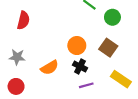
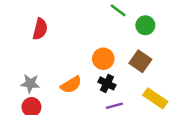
gray star: (17, 57) -> (30, 83), moved

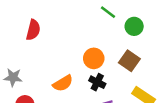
gray star: (30, 83) -> (13, 77), moved

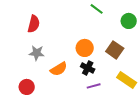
green circle: (134, 26) -> (129, 21), moved
gray star: (13, 77) -> (37, 53), moved

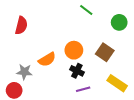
gray star: (37, 53) -> (24, 72), moved
orange semicircle: (59, 69) -> (47, 59), moved

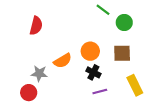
green circle: (119, 22) -> (124, 23), moved
brown square: (105, 52) -> (122, 53), turned -36
yellow rectangle: (117, 83) -> (135, 85), turned 30

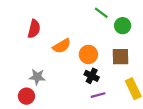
orange semicircle: (63, 61) -> (62, 46), moved

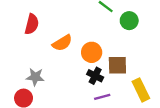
brown square: (120, 57) -> (117, 65), moved

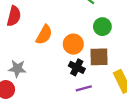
green circle: (129, 21) -> (102, 27), moved
orange semicircle: (62, 43) -> (44, 35), turned -30

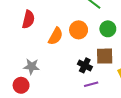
orange circle: (73, 44) -> (79, 30), moved

